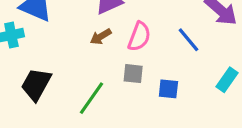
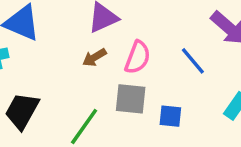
gray square: (133, 74) -> (131, 99), size x1.4

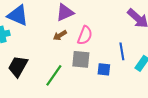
blue line: (193, 61) -> (122, 51), moved, turned 30

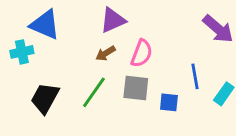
green line: (54, 75) -> (94, 92), moved

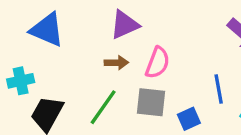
cyan cross: (22, 52) -> (21, 81), moved
brown arrow: (106, 53) -> (116, 63), turned -150
blue square: (169, 102) -> (189, 119), turned -30

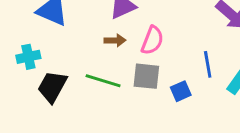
green line: (103, 107) -> (103, 81), turned 72

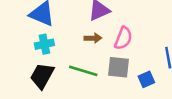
cyan cross: (28, 57) -> (44, 44), moved

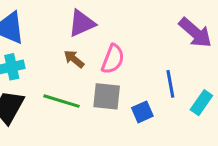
brown arrow: (93, 38) -> (74, 59), turned -140

